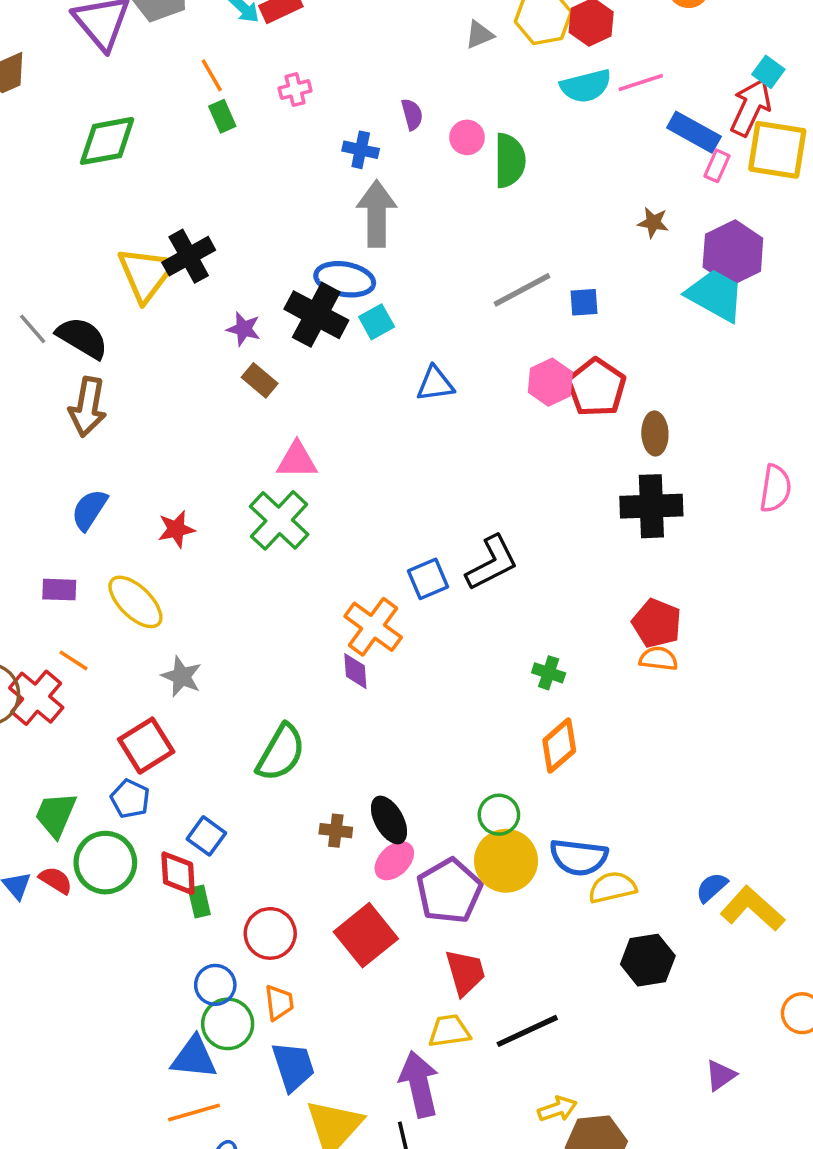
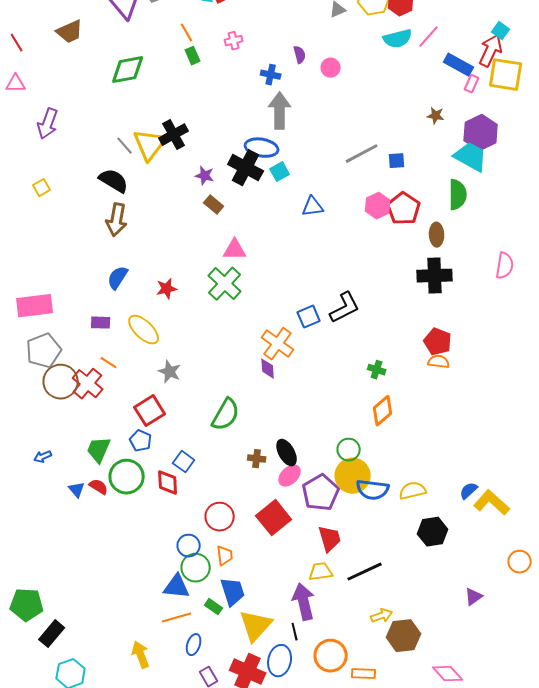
pink line: (641, 82) -> (429, 37), turned -30
green semicircle: (510, 160) -> (458, 195), moved
gray line: (33, 329) -> (125, 146), moved
blue semicircle: (579, 857) -> (373, 490), moved
green rectangle: (199, 902) -> (214, 607), moved, turned -42

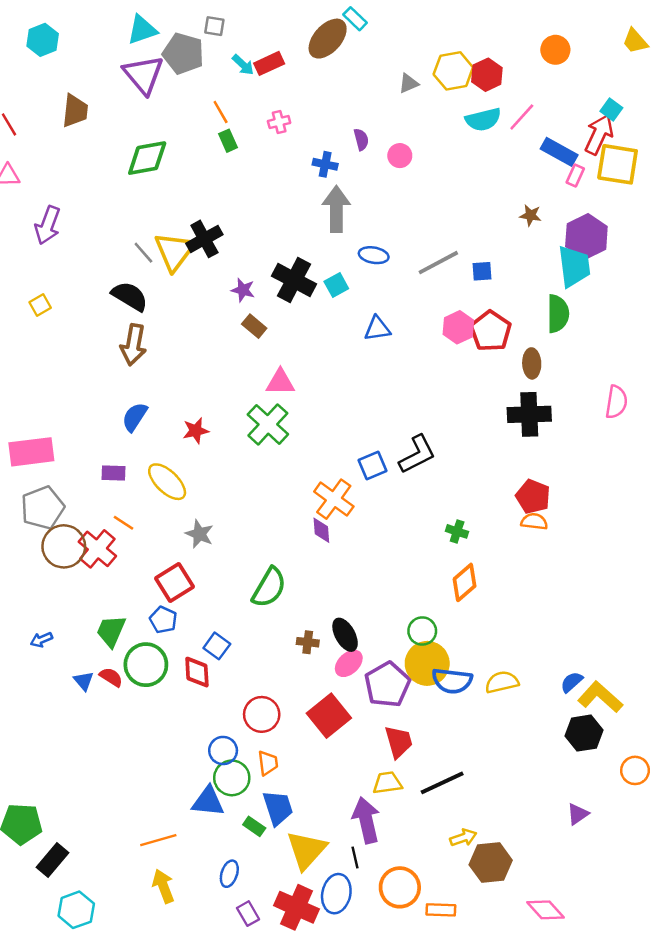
brown trapezoid: (70, 32) -> (75, 111), turned -60
blue ellipse: (262, 148) -> (374, 255), moved, size x0.7
cyan trapezoid: (471, 157) -> (574, 266), turned 54
black hexagon: (433, 532) -> (584, 733), moved
orange line: (177, 618) -> (158, 840), moved

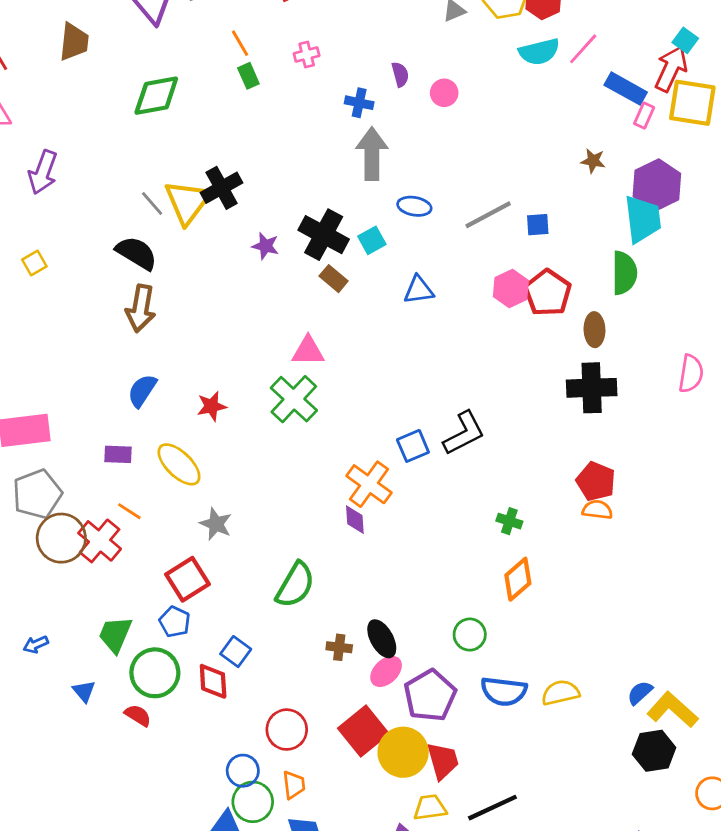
brown rectangle: (254, 326) -> (334, 279), moved
yellow circle: (427, 663) -> (403, 752), moved
red semicircle: (111, 677) -> (138, 715), moved

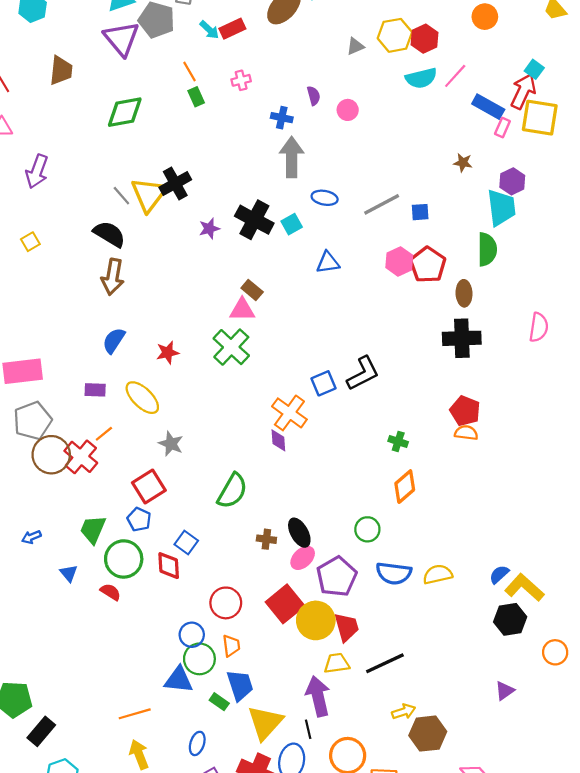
purple hexagon: (657, 185) -> (512, 181), size x0.7
purple star: (265, 246) -> (209, 229), turned -30
brown rectangle: (334, 279) -> (252, 290), moved
orange line: (129, 511) -> (104, 434), turned -72

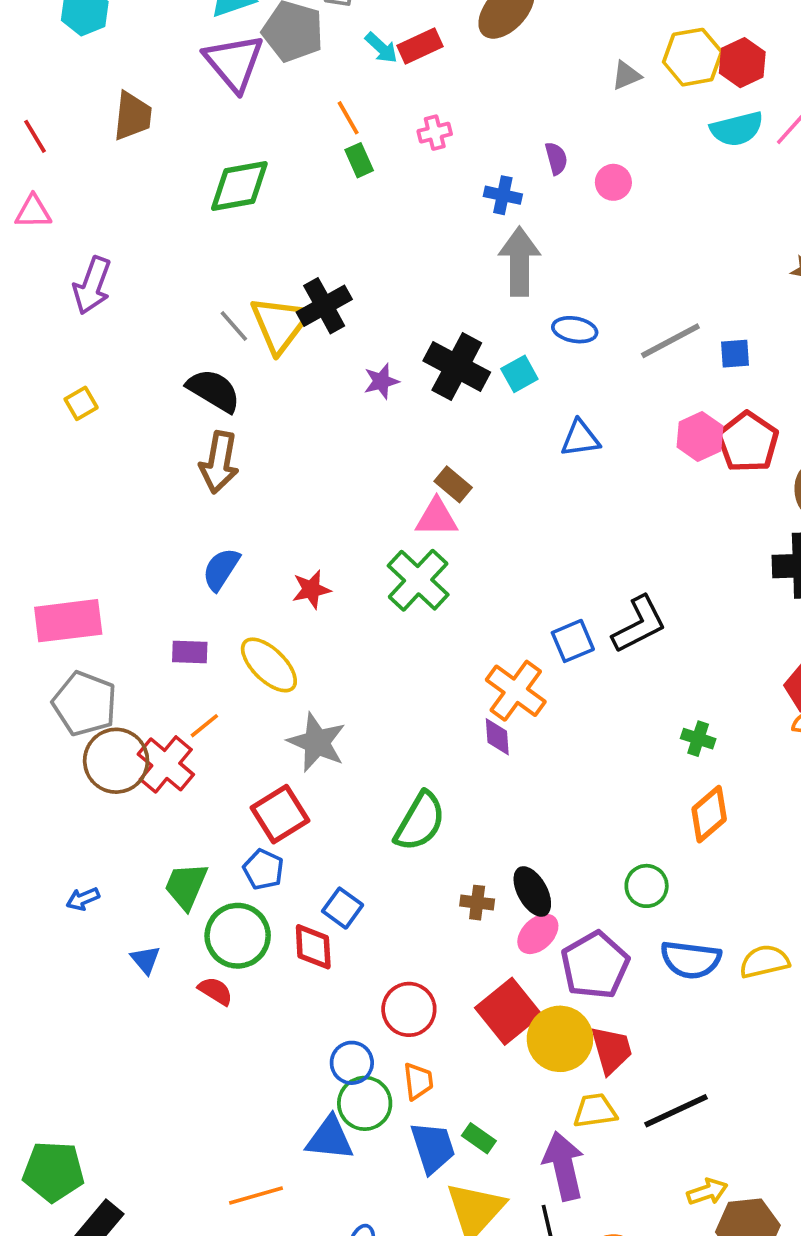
gray pentagon: (33, 421) -> (85, 704), turned -30
gray star: (171, 444) -> (317, 742), size x1.4
green rectangle: (219, 702) -> (479, 1138), moved

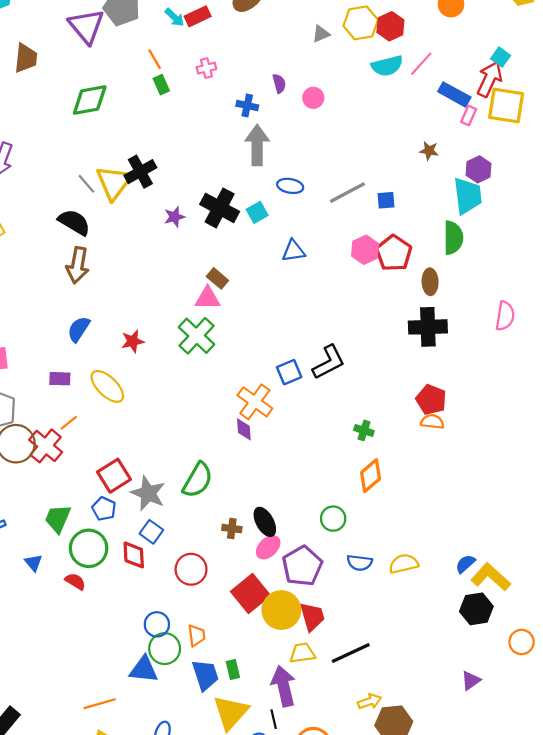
gray star: (317, 742) -> (148, 493), moved
blue semicircle: (691, 960) -> (360, 563), size x0.7
red circle: (409, 1009) -> (191, 569), moved
green rectangle: (479, 1138) -> (233, 670), turned 42

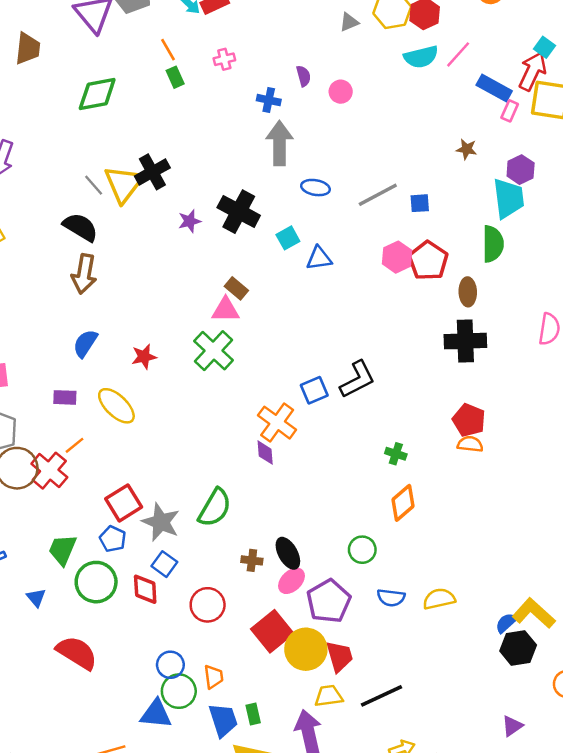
cyan square: (257, 212) -> (288, 238), moved
blue semicircle: (465, 564) -> (506, 623), moved
red semicircle: (75, 581) -> (77, 653), moved, size x1.8

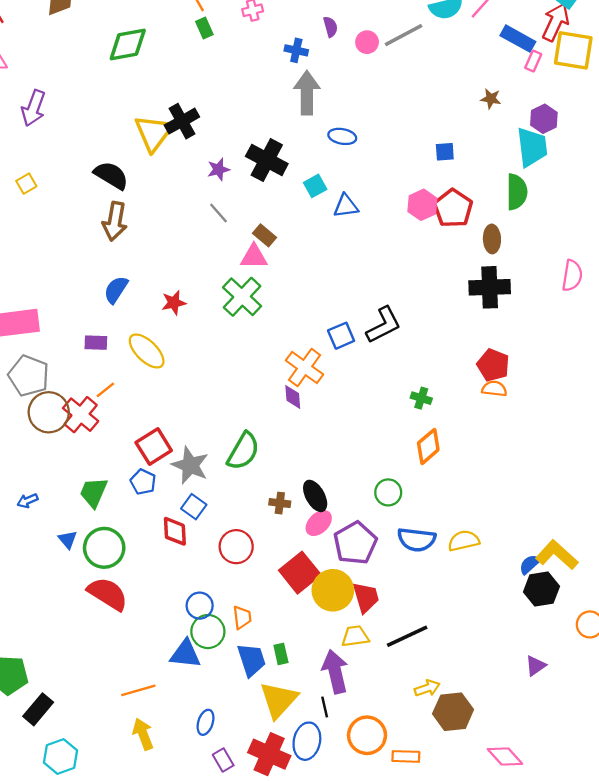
gray line: (94, 185) -> (218, 213), moved
gray line: (378, 195) -> (404, 35), moved
green circle: (96, 582) -> (104, 548), moved
blue semicircle: (391, 598) -> (417, 540), size x1.4

